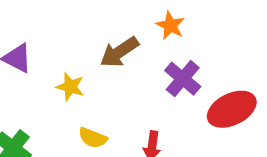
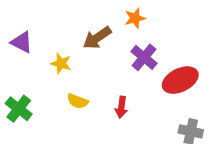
orange star: (170, 25) -> (135, 18), turned 30

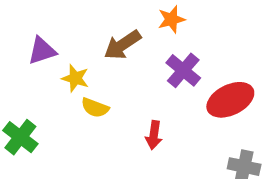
purple triangle: (22, 42) -> (42, 51), moved, turned -45
yellow semicircle: (78, 101) -> (95, 108), moved

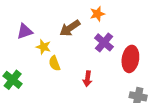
red ellipse: (230, 100) -> (130, 59), turned -55
yellow semicircle: (95, 108) -> (54, 63), turned 48

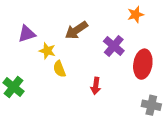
orange star: (97, 14) -> (136, 14), moved

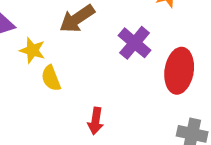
red arrow: (96, 86) -> (96, 121), moved

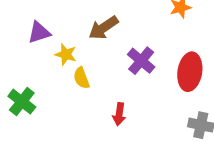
purple cross: (135, 43) -> (141, 61), moved

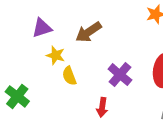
purple triangle: (39, 32) -> (42, 28), moved
purple cross: (141, 61) -> (120, 75), moved

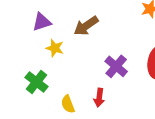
yellow semicircle: (69, 76) -> (68, 104), moved
green cross: (17, 96) -> (37, 82), moved

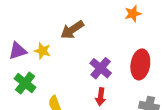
purple triangle: (42, 22) -> (18, 51), moved
red arrow: (99, 98) -> (101, 97), moved

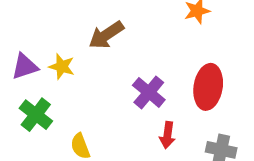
red arrow: (101, 97) -> (167, 135), moved

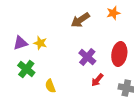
brown arrow: (106, 35) -> (80, 20), moved
red arrow: (167, 135) -> (97, 80), turned 32

